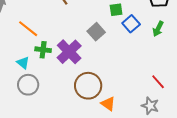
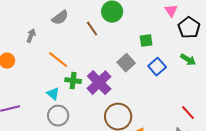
blue square: (131, 24) -> (157, 67), moved
green arrow: (158, 29) -> (188, 60), turned -84

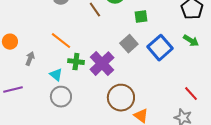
gray arrow: (31, 36) -> (30, 59), moved
green square: (146, 41) -> (141, 17), moved
blue square: (157, 67) -> (160, 48), size x1.4

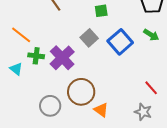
gray circle: (61, 97) -> (50, 106), moved

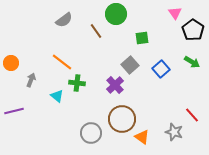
blue square: (120, 42) -> (161, 69), size x0.7
purple cross: (62, 58) -> (115, 85), moved, size x0.7
gray star: (143, 112) -> (174, 132), moved

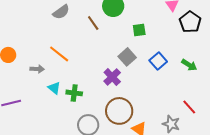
green arrow: (192, 62) -> (189, 65), moved
gray arrow: (31, 80) -> (37, 69), moved, turned 72
green cross: (77, 83) -> (74, 93), moved

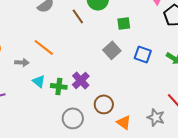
blue square: (158, 61) -> (143, 54), turned -30
purple cross: (112, 77) -> (81, 80), moved
brown circle: (119, 111) -> (104, 104), size x0.7

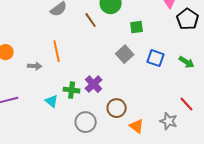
orange line: (44, 47) -> (57, 51), turned 40
cyan triangle: (39, 81) -> (52, 101), moved

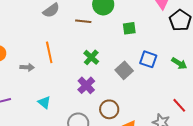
brown line: (91, 20) -> (83, 21), turned -49
gray square: (125, 54) -> (124, 70), moved
green cross: (72, 90) -> (91, 57), moved, turned 35

